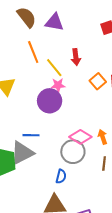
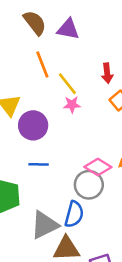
red arrow: (76, 57) -> (107, 73), moved
purple circle: (50, 101) -> (33, 125), moved
gray triangle: (22, 153) -> (45, 225), moved
blue semicircle: (61, 176) -> (74, 214), size x1.5

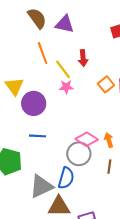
red arrow: (107, 73) -> (83, 58), moved

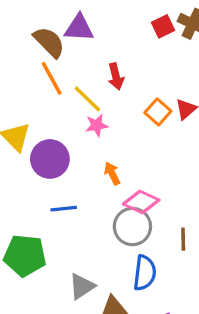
brown semicircle: (37, 18) -> (49, 42), moved
orange arrow: (109, 140) -> (112, 173), moved
blue semicircle: (66, 178) -> (145, 273), moved
gray triangle: (41, 186) -> (82, 286), size x0.7

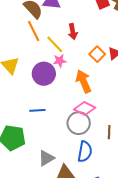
purple circle: (50, 159) -> (44, 74), moved
orange arrow: (112, 173) -> (83, 81), moved, size x1.6

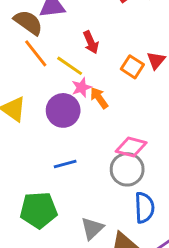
orange arrow: (83, 81) -> (99, 98), moved, size x0.7

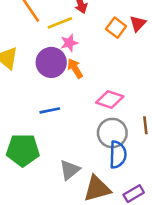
yellow line: (70, 66) -> (60, 23), turned -60
orange arrow: (99, 98) -> (75, 68), moved
gray circle: (127, 169) -> (112, 133), moved

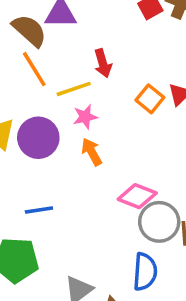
purple circle: (51, 62) -> (38, 138), moved
blue line: (50, 110) -> (39, 210), moved
gray circle: (112, 133) -> (159, 222), moved

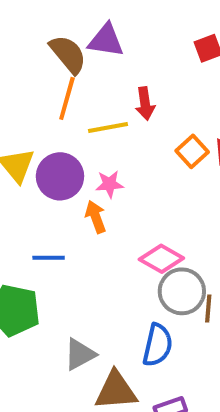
orange line: (34, 69) -> (67, 98), turned 39
pink star: (85, 117) -> (110, 184), moved
orange arrow: (92, 152) -> (96, 217), moved

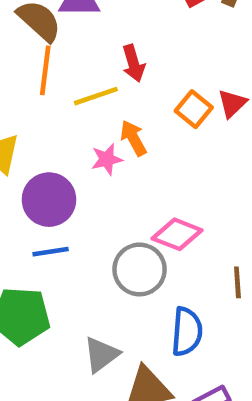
purple circle: (60, 176) -> (49, 200), moved
orange arrow: (96, 217) -> (133, 138), moved
gray circle: (182, 291) -> (140, 269), moved

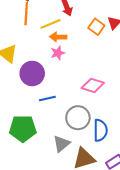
orange arrow: (133, 138) -> (58, 37), moved, turned -56
blue line: (51, 252) -> (47, 98), moved
gray circle: (140, 269) -> (78, 118), moved

